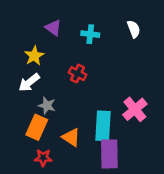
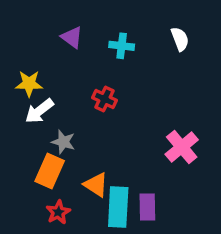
yellow star: (34, 56) -> (29, 84), moved, turned 30
cyan rectangle: (103, 126) -> (118, 207), moved
purple rectangle: (109, 154) -> (147, 207), size x0.7
red star: (43, 158) -> (58, 212), turned -30

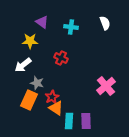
yellow star: (29, 84) -> (30, 41), moved
cyan rectangle: (118, 207) -> (69, 121), size x0.7
red star: (58, 212) -> (52, 97), moved

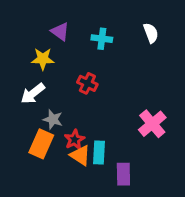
cyan rectangle: (69, 121) -> (99, 153), moved

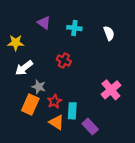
white semicircle: (151, 33) -> (109, 33), moved
yellow star: (43, 59) -> (16, 43), moved
orange triangle: (80, 155) -> (56, 122), moved
purple rectangle: (123, 174) -> (90, 127), turned -42

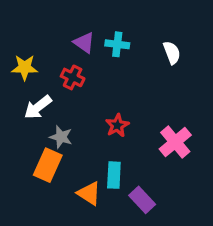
purple triangle: (44, 23) -> (84, 43), moved
red cross: (64, 60) -> (73, 77), moved
red star: (54, 101) -> (117, 125), moved

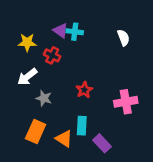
cyan cross: (117, 44) -> (75, 32), moved
yellow star: (25, 67) -> (27, 42), moved
pink cross: (175, 142) -> (126, 102), turned 30
orange rectangle: (48, 165) -> (36, 131), moved

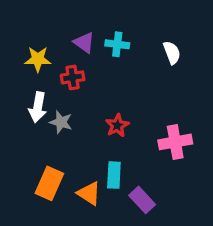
cyan cross: (75, 32) -> (117, 44), moved
red cross: (52, 55) -> (73, 77), turned -35
white arrow: (27, 77) -> (38, 107), turned -42
gray star: (44, 98) -> (61, 122), moved

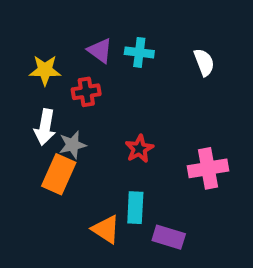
gray star: (61, 122) -> (72, 145), turned -30
orange rectangle: (49, 183) -> (59, 174), moved
purple rectangle: (142, 200) -> (169, 237), turned -30

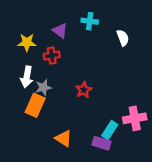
cyan cross: (139, 52) -> (90, 21), moved
pink cross: (208, 168) -> (135, 118), moved
cyan rectangle: (135, 208) -> (110, 130), moved, turned 30

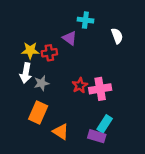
purple triangle: (60, 31) -> (70, 38), moved
yellow star: (27, 42) -> (30, 51), moved
orange rectangle: (35, 105) -> (38, 113), moved
pink cross: (135, 118) -> (100, 89), moved

